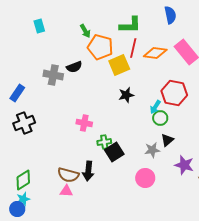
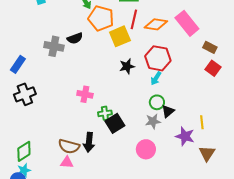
red hexagon: (174, 93) -> (158, 58), moved
green circle: (160, 118) -> (157, 102), moved

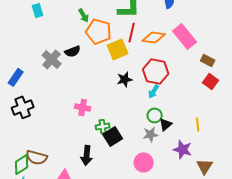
gray cross: (54, 46) -> (52, 59), turned 30
yellow line: (202, 122) -> (198, 124), moved
brown semicircle: (69, 146) -> (37, 157), moved

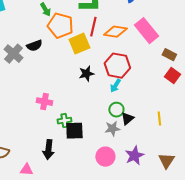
black square: (113, 136) -> (74, 131), turned 30
purple star: (183, 149) -> (134, 156), moved, turned 30

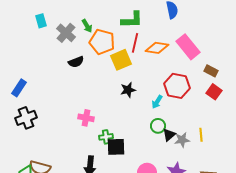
gray cross: (13, 54) -> (66, 33), moved
red hexagon: (117, 66) -> (177, 86), moved
gray star: (112, 129) -> (182, 140), moved

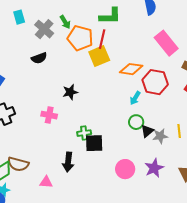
red line: (135, 43) -> (102, 39), moved
orange diamond: (157, 48) -> (131, 69), moved
black semicircle: (76, 62) -> (39, 58), moved
black star: (128, 90) -> (70, 92), moved
pink cross: (86, 118) -> (49, 115), moved

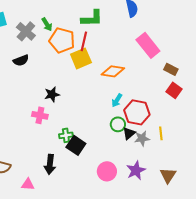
red hexagon: (155, 82) -> (137, 112), moved
pink cross: (49, 115) -> (40, 115), moved
black square: (94, 143) -> (76, 145), turned 36

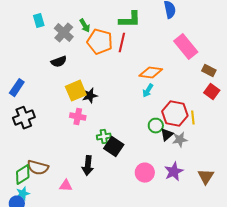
yellow square: (81, 58) -> (76, 91), moved
cyan arrow: (117, 100) -> (148, 91), moved
yellow line: (161, 133) -> (193, 118), moved

